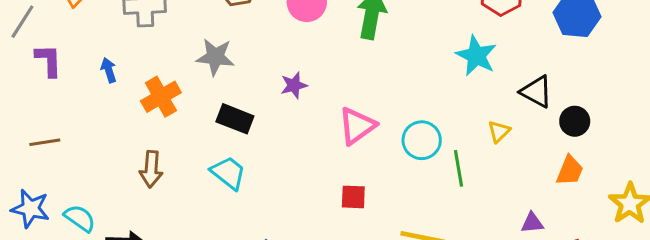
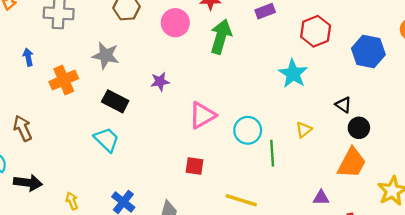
black triangle: (536, 92) -> (343, 105), moved, size x0.7
brown arrow: (151, 169) -> (23, 128), moved, turned 145
orange trapezoid: (570, 171) -> (352, 163), size x1.4

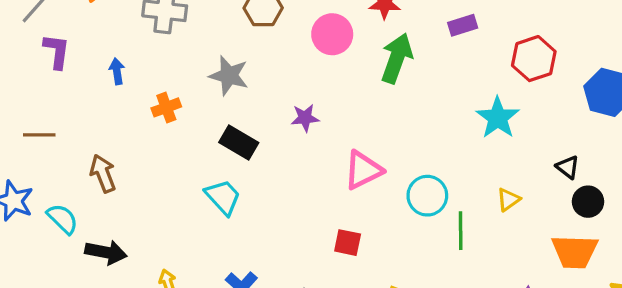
orange cross: (64, 80) -> (166, 107), size x0.7
orange trapezoid: (352, 163) -> (575, 252), turned 60

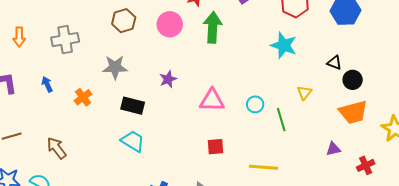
pink triangle: (363, 170) -> (212, 100), turned 44
cyan circle: (427, 196) -> (255, 104), size x0.7

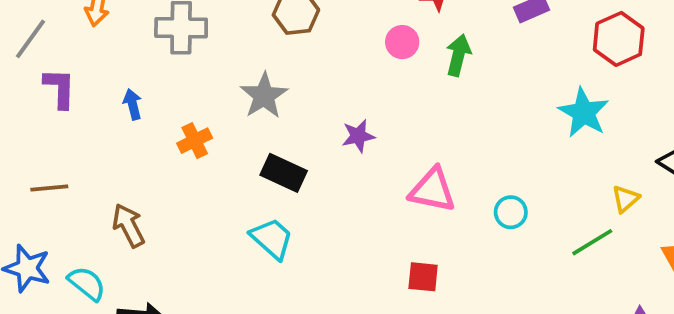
pink circle: (170, 24) -> (402, 42), moved, size x0.7
green arrow: (213, 27) -> (458, 55), size x0.7
gray star: (115, 67) -> (264, 96), turned 30
yellow triangle: (304, 93) -> (625, 199), moved
green line: (281, 120) -> (592, 242), moved, turned 65

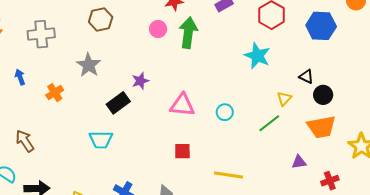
green arrow: (458, 55) -> (188, 33), size x1.4
black rectangle: (284, 173) -> (118, 103), moved, turned -55
cyan trapezoid: (272, 239) -> (101, 140), turned 145

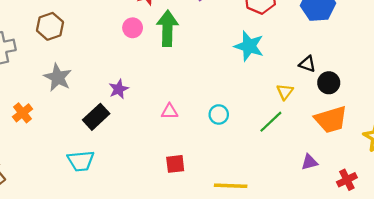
brown hexagon: (101, 19) -> (50, 26), moved
pink triangle: (182, 105) -> (170, 111), size x0.6

